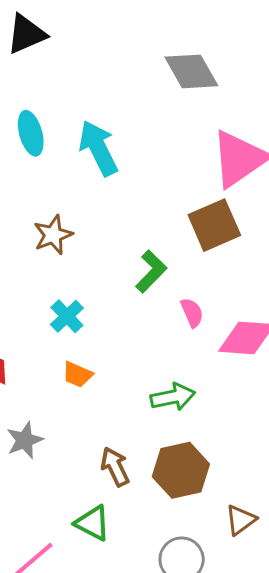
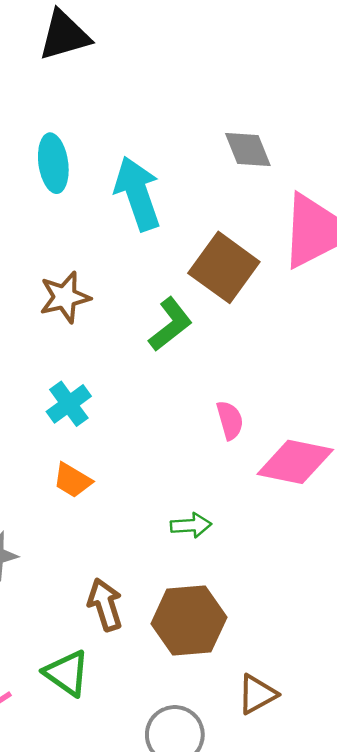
gray diamond: (191, 71) -> (248, 149), moved, size x0.7
brown square: (214, 225) -> (224, 267), moved, turned -38
green L-shape: (151, 271) -> (170, 324), moved
green arrow: (173, 397) -> (191, 525), size x0.7

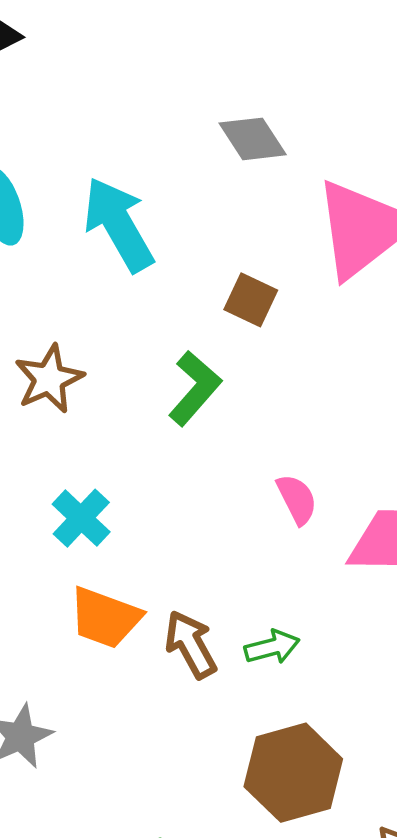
brown square: (224, 267) -> (251, 300), size x0.6
orange trapezoid: (72, 480) -> (105, 618), size x1.4
brown arrow: (105, 605) -> (191, 644), moved

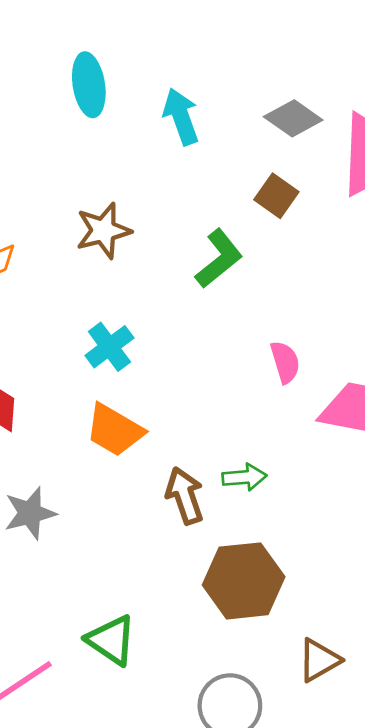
gray diamond: (253, 139) -> (293, 118), moved, turned -32
cyan arrow: (119, 224) -> (181, 117), size x0.7
brown arrow: (191, 644) -> (185, 496), moved

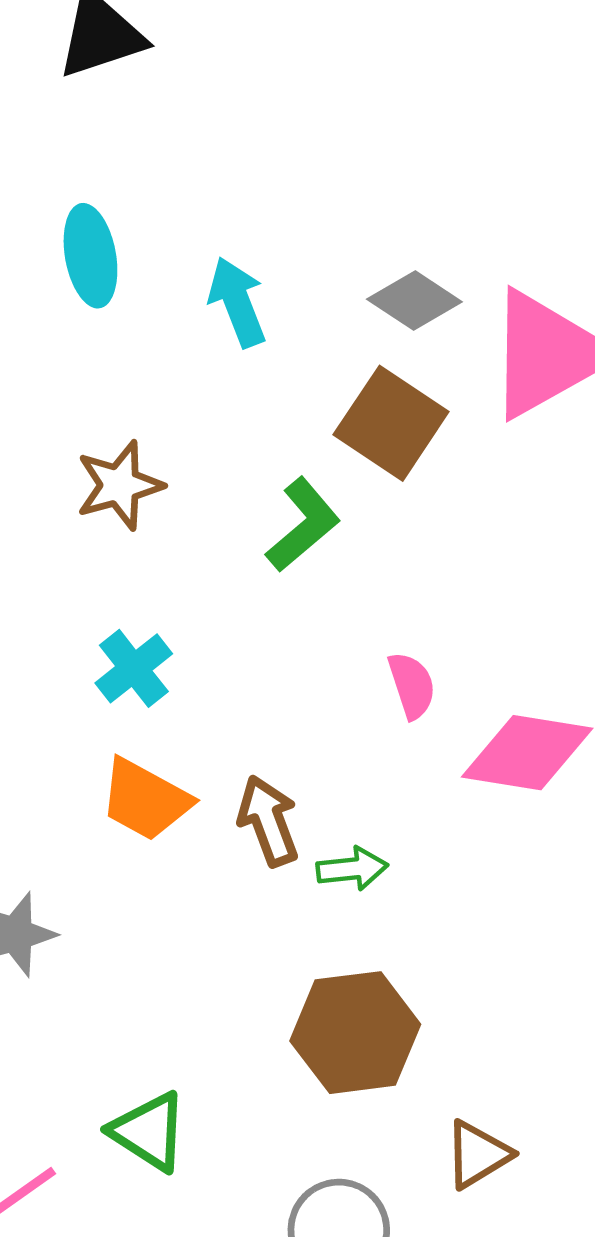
brown square: (276, 196) -> (391, 423), size x1.6
brown arrow: (185, 496) -> (268, 821), moved

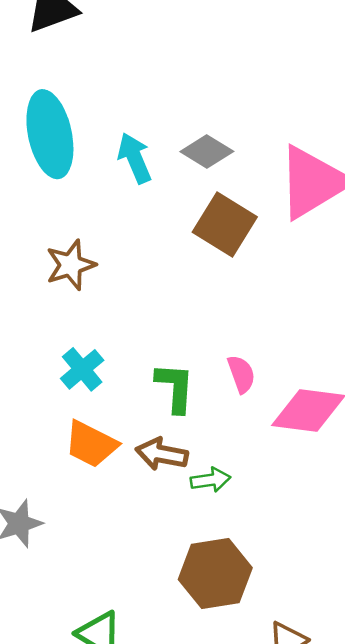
cyan ellipse: (90, 256) -> (50, 134), size x1.5
gray diamond: (414, 300) -> (207, 151), moved
green L-shape: (303, 525) -> (175, 388), moved, turned -44
brown arrow: (268, 821) -> (162, 454), turned -57

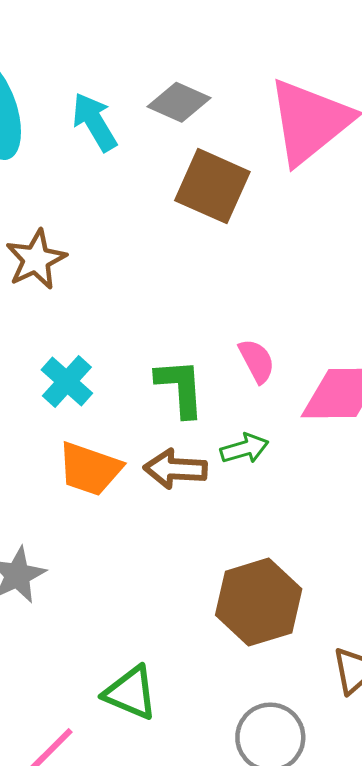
green arrow: (211, 480) -> (245, 449), moved

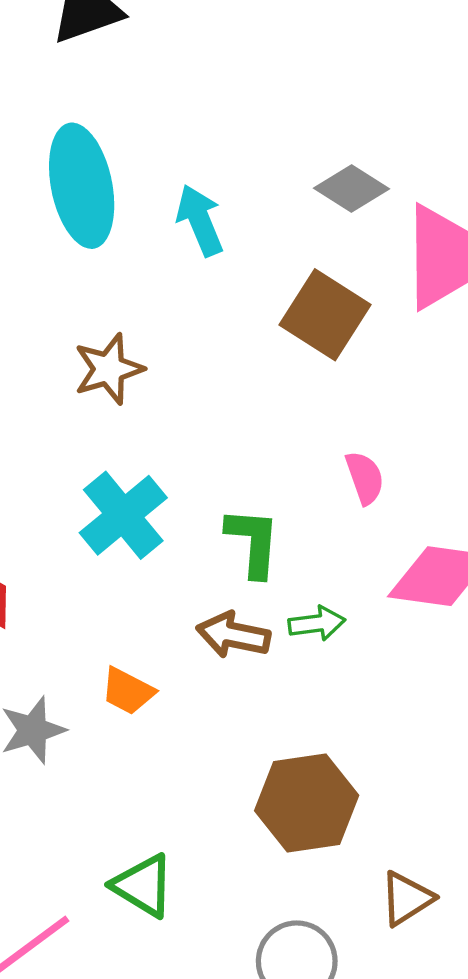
gray diamond: (179, 102) -> (351, 188), moved
pink semicircle: (257, 361) -> (365, 478), moved
cyan cross: (67, 381) -> (123, 515), size x1.4
orange trapezoid: (90, 469) -> (128, 691), moved, size x0.7

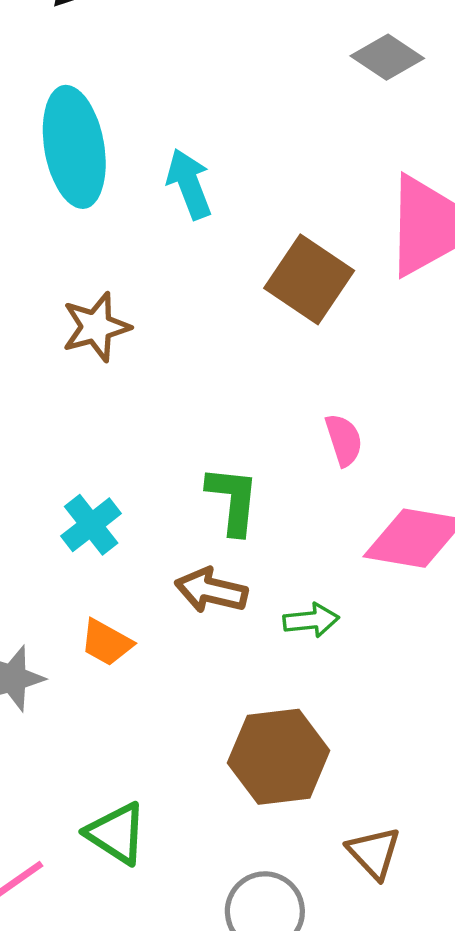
gray diamond: (351, 188) -> (387, 57), moved
cyan cross: (123, 515) -> (91, 525), moved, size x0.7
green arrow: (317, 623) -> (311, 620), moved
brown triangle: (407, 899) -> (374, 853), turned -42

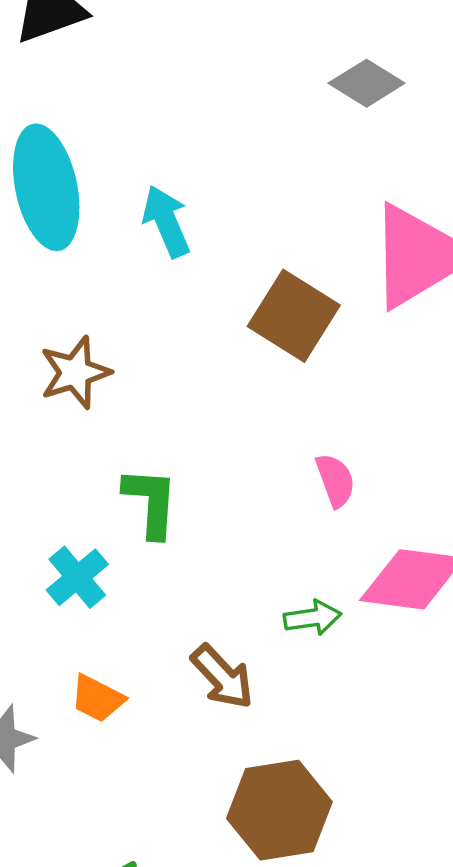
green L-shape: (233, 500) -> (151, 502), moved
brown arrow: (211, 590) -> (222, 677), moved, turned -144
green arrow: (311, 620) -> (313, 618), moved

